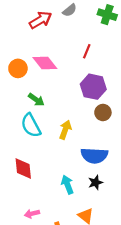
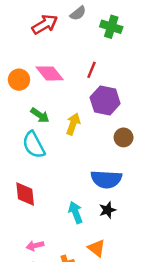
green cross: (107, 15) -> (111, 27), moved
red line: (87, 51) -> (92, 70), moved
brown circle: (103, 113) -> (124, 137), moved
yellow arrow: (65, 130) -> (73, 124), moved

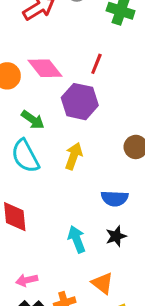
purple hexagon: (105, 101) -> (80, 102), moved
yellow arrow: (73, 124) -> (74, 156), moved
blue semicircle: (106, 179) -> (115, 198), size x0.7

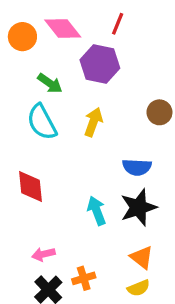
black star: (116, 236) -> (139, 207), size x1.6
orange triangle: (102, 283) -> (142, 257), moved

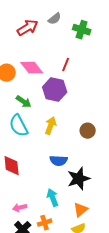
brown circle: (159, 112) -> (88, 131), moved
blue semicircle: (137, 167) -> (59, 161), moved
cyan arrow: (97, 211) -> (53, 198), moved
orange triangle: (142, 257) -> (81, 210), turned 42

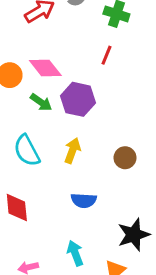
red line: (66, 65) -> (107, 55), moved
green arrow: (24, 102) -> (41, 102), moved
black star: (79, 179) -> (134, 235), moved

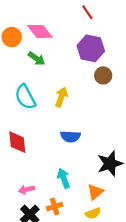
red line: (107, 55) -> (87, 12), moved, turned -56
purple hexagon: (78, 99) -> (91, 48), moved
brown circle: (125, 158) -> (103, 75), moved

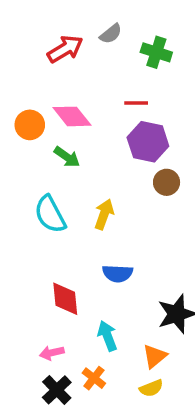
red line: (87, 12) -> (136, 103), moved, turned -56
red diamond: (17, 142) -> (65, 299), moved
orange cross: (55, 207) -> (94, 378), turned -35

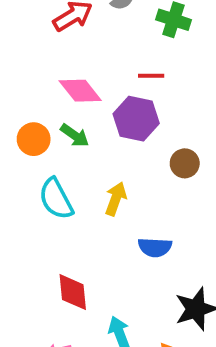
orange circle: (30, 125) -> (34, 139), moved
purple hexagon: (148, 142) -> (136, 119), moved
blue semicircle: (118, 273) -> (155, 247), moved

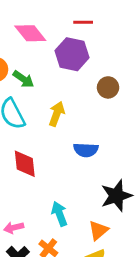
green arrow: (75, 135) -> (23, 79), moved
red diamond: (73, 292) -> (25, 164), moved

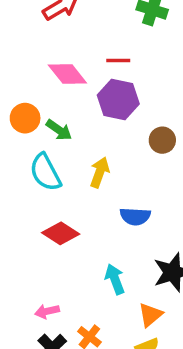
red line: (83, 22) -> (118, 60), moved
red diamond: (25, 164) -> (61, 233), turned -52
cyan arrow: (59, 214) -> (115, 279), moved

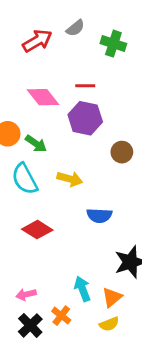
yellow arrow: (100, 172) -> (70, 179), turned 85
cyan arrow: (115, 279) -> (82, 289), moved

